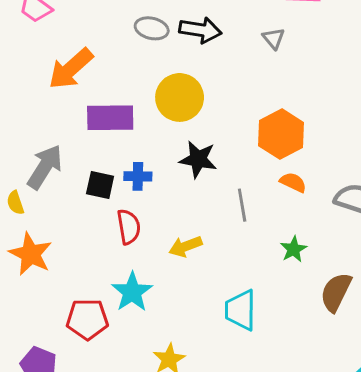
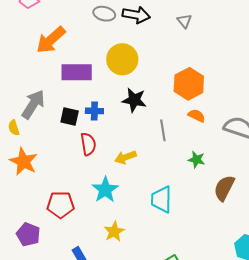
green star: (294, 249) -> (197, 160), turned -30
cyan star: (132, 292) -> (105, 190), moved

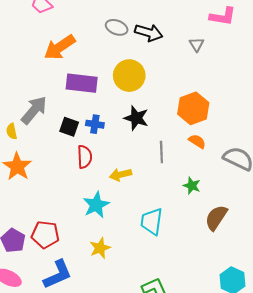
red pentagon: (61, 205) -> (45, 235), moved

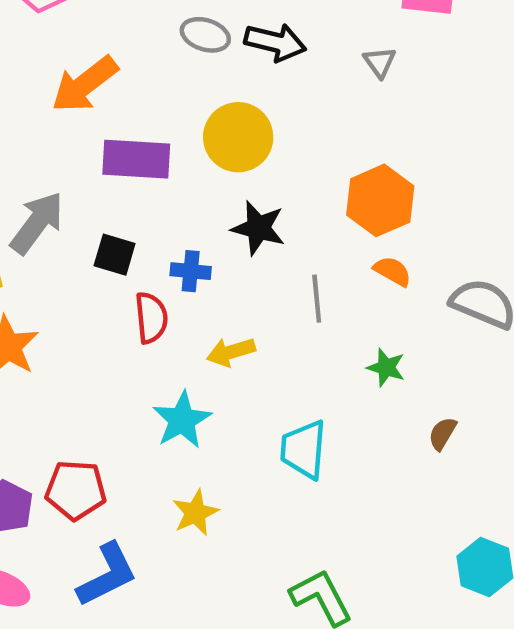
blue cross: (95, 124) -> (191, 271), moved
brown semicircle: (216, 218) -> (442, 434), size x0.6

